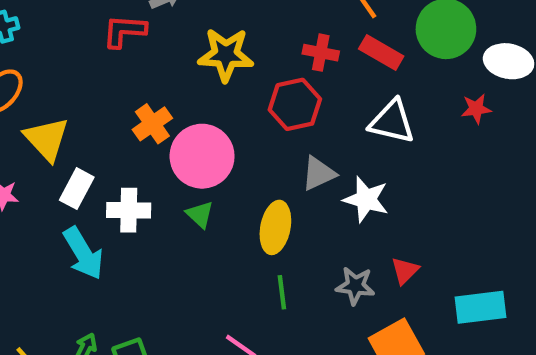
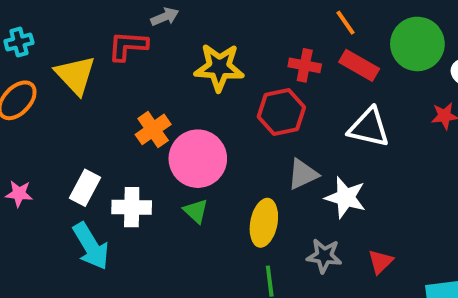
yellow triangle: (47, 139) -> (75, 75), moved
gray star: (355, 286) -> (324, 256), moved

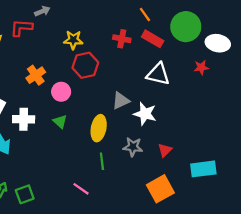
yellow star: (219, 67) -> (73, 40), size x0.7
red hexagon: (281, 112) -> (85, 65), moved
pink circle: (198, 159) -> (61, 92), size x0.6

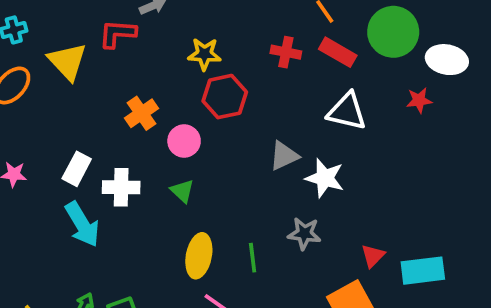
yellow ellipse: (99, 128) -> (199, 256), moved
red triangle: (165, 150) -> (373, 256), moved

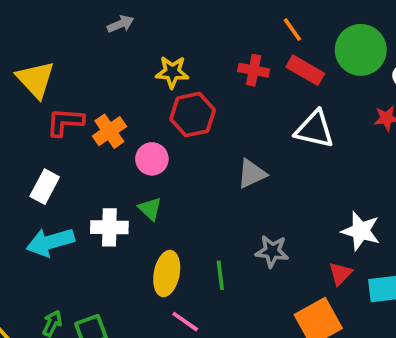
red L-shape: (117, 34) -> (65, 122), moved
white star: (325, 178) -> (361, 231), moved
white cross: (121, 187) -> (109, 227), moved
cyan arrow: (82, 224) -> (50, 242), turned 105

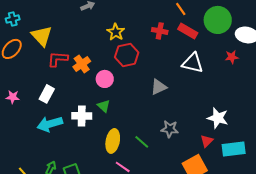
yellow star: (172, 72) -> (116, 32), turned 30
green line: (220, 275) -> (142, 142), turned -42

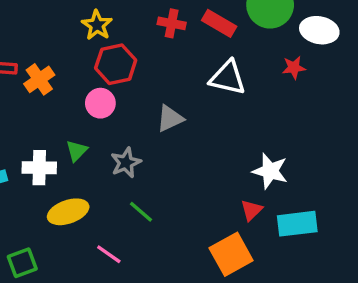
pink circle: (105, 79) -> (100, 103), moved
green triangle: (104, 106) -> (77, 151), turned 32
gray star: (170, 129) -> (126, 163), moved, turned -30
yellow ellipse: (113, 141) -> (68, 212), moved, turned 60

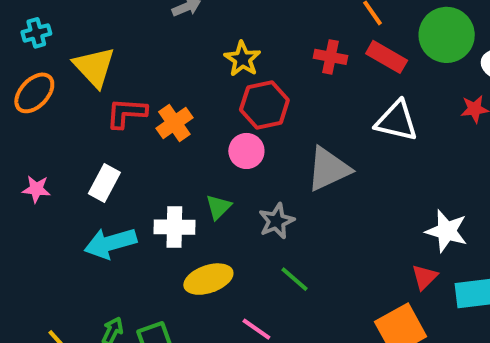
gray triangle: (170, 118) -> (329, 169), size x1.4

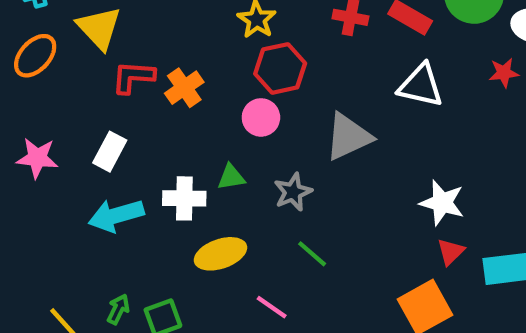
pink star: (36, 189) -> (37, 158), size x1.4
green triangle: (218, 207) -> (231, 177), turned 36
white star: (447, 231) -> (442, 203), moved

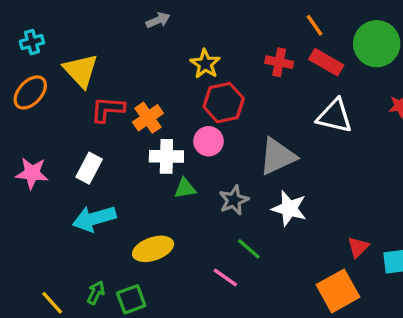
white cross: (184, 198) -> (166, 156), moved
white star: (442, 203) -> (289, 209), moved
yellow ellipse: (220, 254) -> (153, 249), moved
pink line: (272, 307) -> (225, 277), moved

